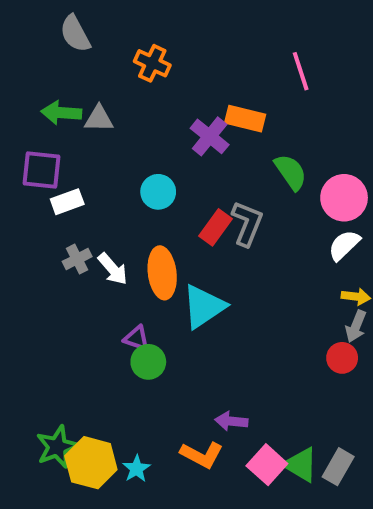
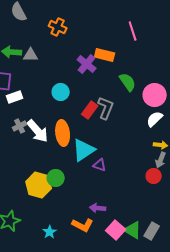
white arrow: (113, 269) -> (38, 131), size x1.4
purple triangle: (136, 338) -> (100, 165), moved
yellow hexagon: (91, 463) -> (39, 185), moved

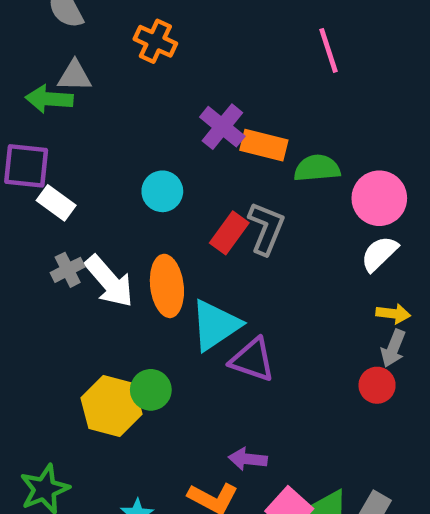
gray triangle: (31, 55) -> (75, 76), moved
orange rectangle: (105, 55) -> (264, 145), moved
green semicircle: (128, 82) -> (317, 168), turned -60
white rectangle: (15, 97) -> (56, 203), turned 56
purple triangle: (100, 165) -> (252, 360), size x1.5

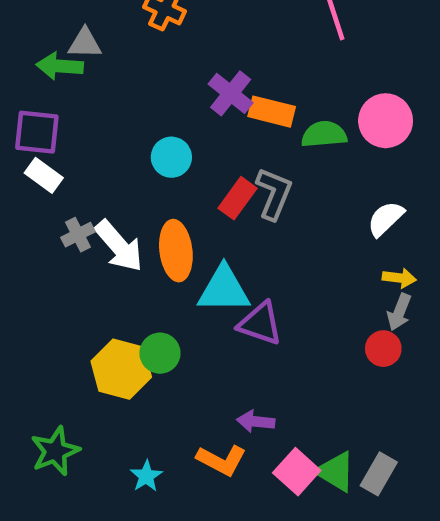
pink circle: (379, 198) -> (386, 121), moved
white rectangle: (56, 203) -> (44, 175), moved
cyan triangle: (215, 325) -> (224, 289), turned 34

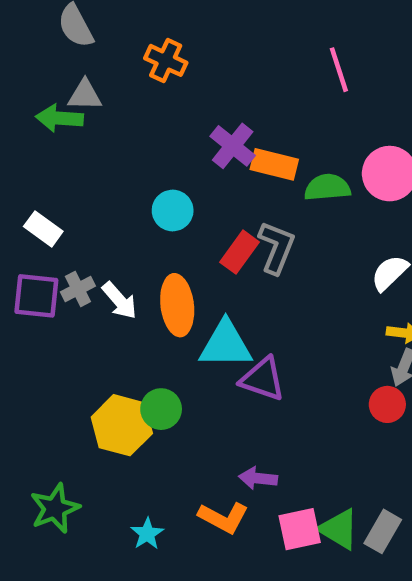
purple square: (37, 132) -> (36, 296), moved
white arrow: (119, 246) -> (120, 301), size x0.7
pink square: (297, 472) -> (300, 529), turned 36

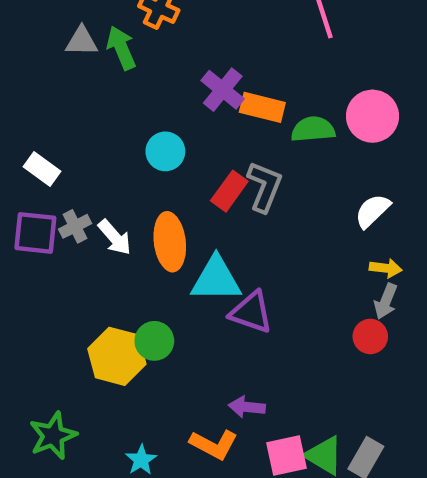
green arrow: (59, 118) -> (121, 48), moved, turned 63

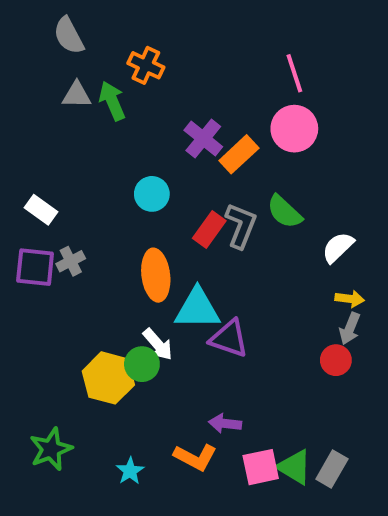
orange rectangle: (262, 107) -> (239, 154), turned -57
pink circle: (372, 116) -> (294, 129), moved
green semicircle: (313, 129) -> (284, 212), moved, turned -132
white arrow: (115, 237) -> (158, 344), moved

